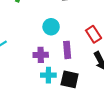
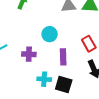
purple cross: (41, 55) -> (29, 54), moved

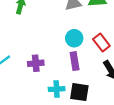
cyan circle: (50, 34) -> (74, 38), moved

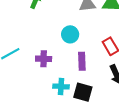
cyan circle: (74, 38) -> (70, 34), moved

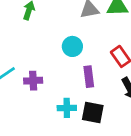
purple cross: (44, 59) -> (33, 81), moved

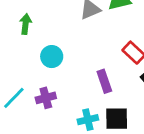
cyan circle: (72, 46) -> (52, 57), moved

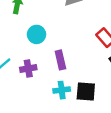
purple rectangle: (104, 81) -> (60, 60), moved

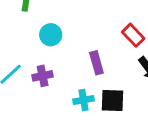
purple rectangle: (60, 60) -> (96, 63), moved

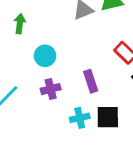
purple cross: (43, 76) -> (51, 89), moved

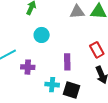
purple cross: (51, 89) -> (28, 67), moved

